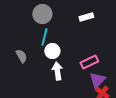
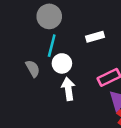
white rectangle: (86, 17) -> (95, 37), moved
gray semicircle: (21, 56) -> (33, 69), moved

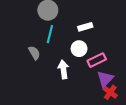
white circle: (62, 63) -> (79, 49), moved

